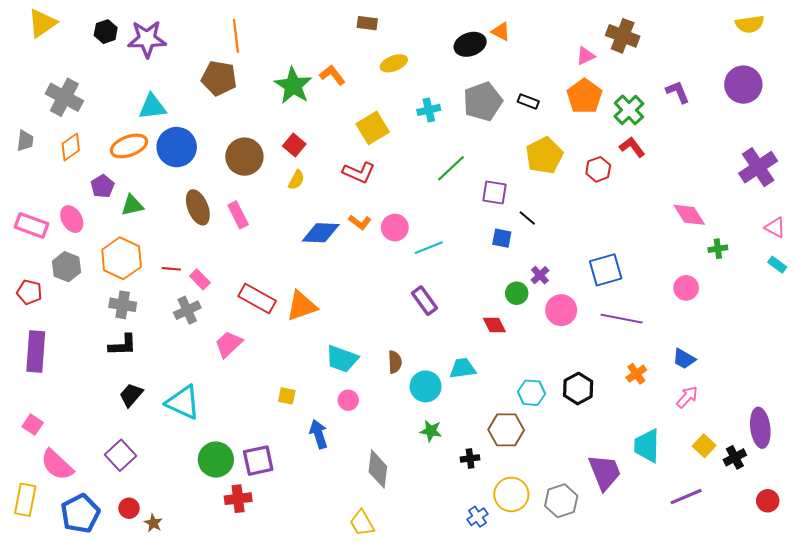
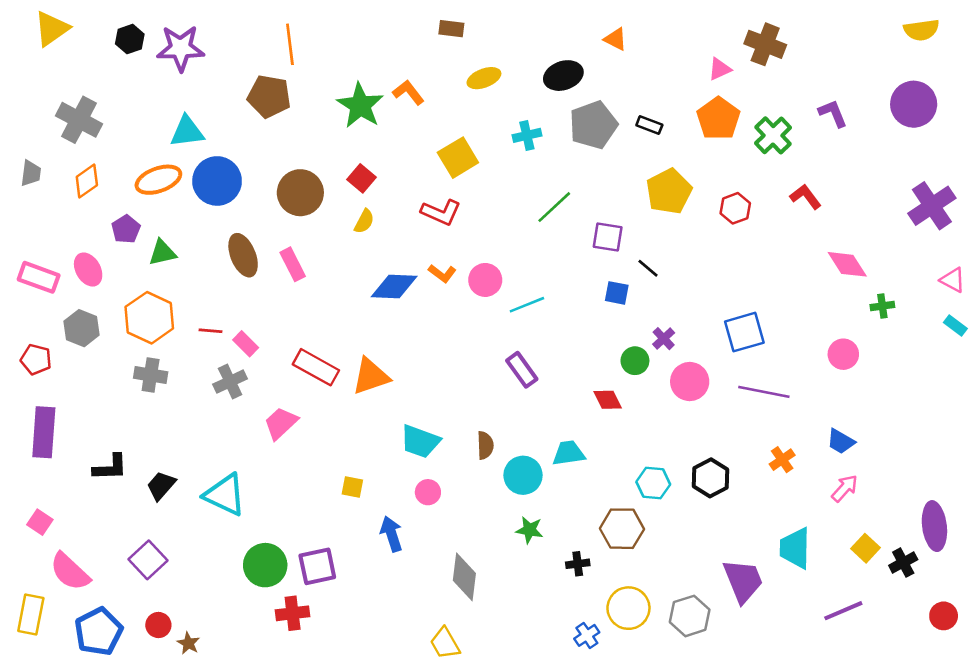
black ellipse: (470, 44) -> (563, 76), moved
red L-shape: (632, 147) -> (806, 197), moved
black L-shape: (123, 345) -> (110, 467), moved

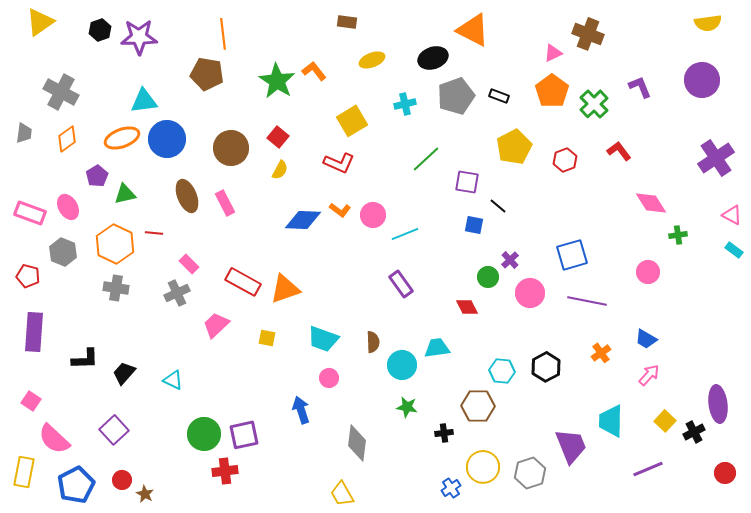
orange triangle: (615, 39) -> (473, 30), size x1.8
red line: (211, 331) -> (154, 233), moved
yellow square: (352, 487) -> (267, 338), moved
cyan triangle: (225, 495) -> (173, 380), size x0.6

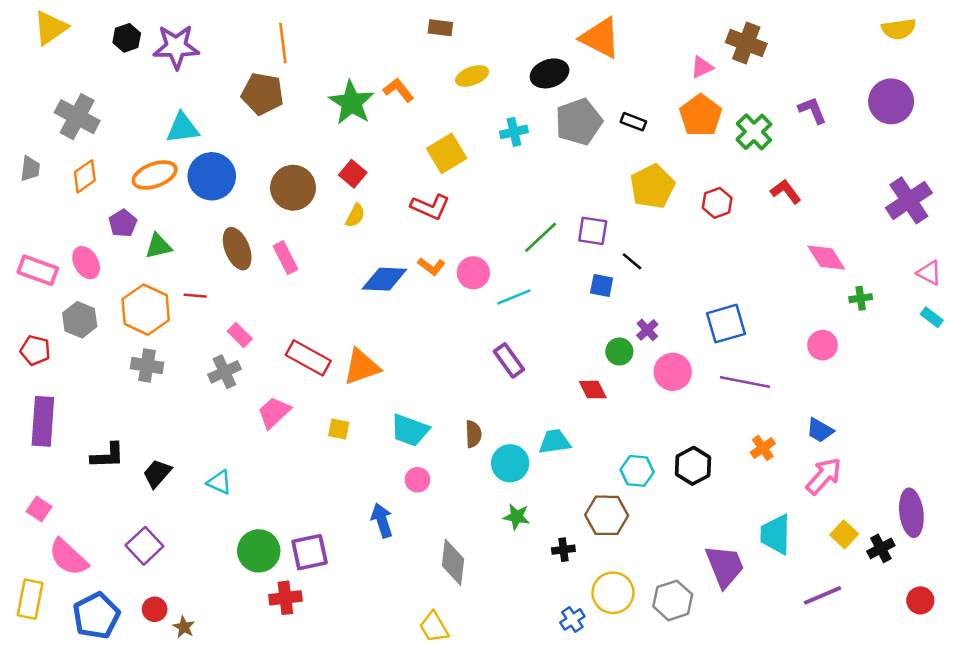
green line: (426, 159) -> (541, 237), moved
pink arrow: (649, 375) -> (824, 476), size x1.4

